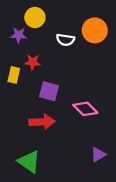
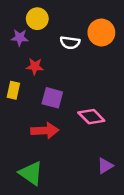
yellow rectangle: (14, 75) -> (13, 90), moved

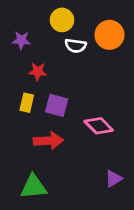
yellow circle: (37, 19) -> (62, 20), moved
yellow rectangle: (13, 90) -> (27, 103), moved
green triangle: (31, 173) -> (34, 187), turned -40

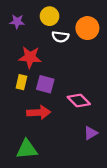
purple star: (21, 40) -> (17, 22), moved
red star: (38, 71) -> (30, 57), size x1.5
purple triangle: (114, 179) -> (91, 133), moved

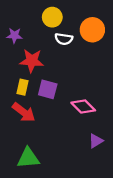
purple star: (17, 22) -> (14, 35), moved
red arrow: (39, 112) -> (24, 112), moved, turned 40

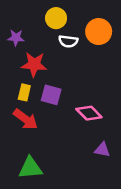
purple triangle: (96, 141) -> (102, 150), turned 42

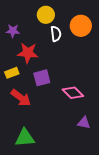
white semicircle: (68, 41) -> (56, 34), turned -105
yellow rectangle: (24, 92) -> (12, 73), moved, turned 56
purple square: (51, 95) -> (42, 78), turned -30

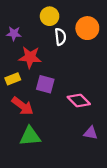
purple square: (42, 78) -> (45, 84), turned 30
green triangle: (25, 138) -> (30, 136), moved

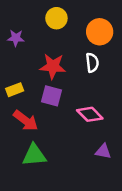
white semicircle: (60, 37) -> (92, 63), moved
red star: (30, 57) -> (53, 66), moved

